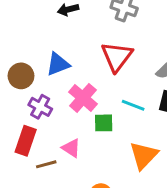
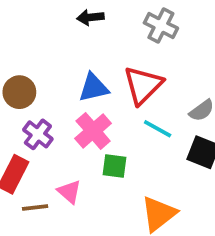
blue triangle: (58, 64) -> (94, 88), moved
cyan line: (133, 105) -> (158, 129), moved

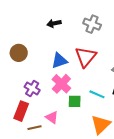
brown circle: (19, 92) -> (19, 53), moved
cyan line: (158, 129) -> (97, 94), moved

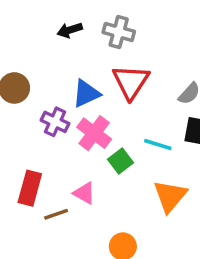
gray cross: (92, 24) -> (119, 32), moved
purple cross: (32, 89) -> (55, 122), moved
green square: (75, 101) -> (121, 161), turned -32

